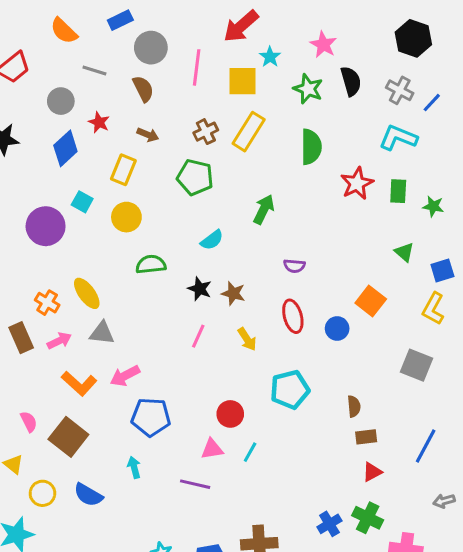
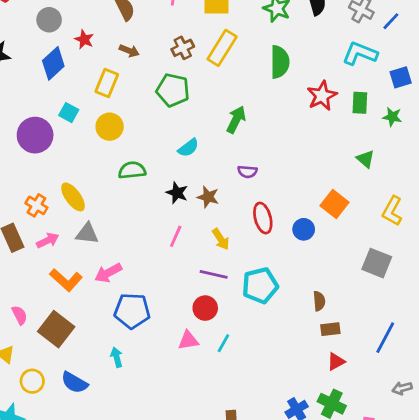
purple semicircle: (294, 266) -> (247, 172), moved
blue square: (442, 270) -> (401, 77), moved
purple line: (195, 484) -> (214, 274), moved

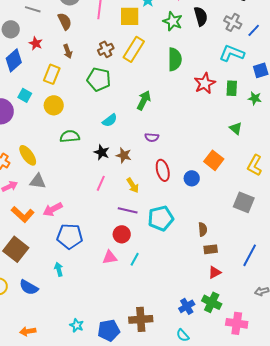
brown arrow: (129, 51) -> (68, 51), turned 48

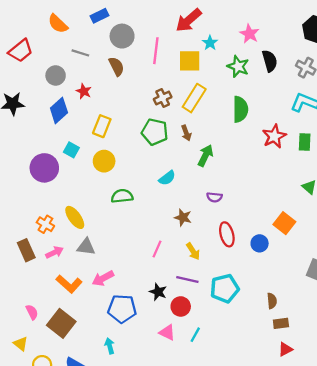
brown arrow: (68, 51) -> (186, 133), moved
black star: (102, 152) -> (158, 292), moved
pink triangle: (110, 257) -> (167, 332), turned 35

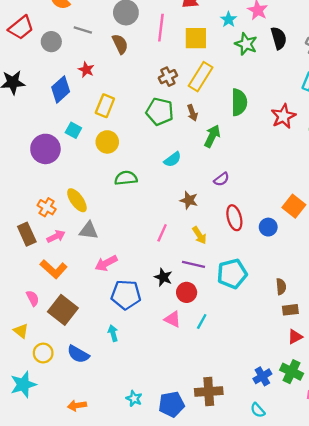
cyan star: (210, 43) -> (229, 19), moved
gray circle: (56, 75) -> (51, 42), moved
green semicircle: (240, 109) -> (239, 102), moved
purple semicircle: (214, 197) -> (222, 179), turned -42
orange L-shape: (69, 284) -> (54, 269), moved

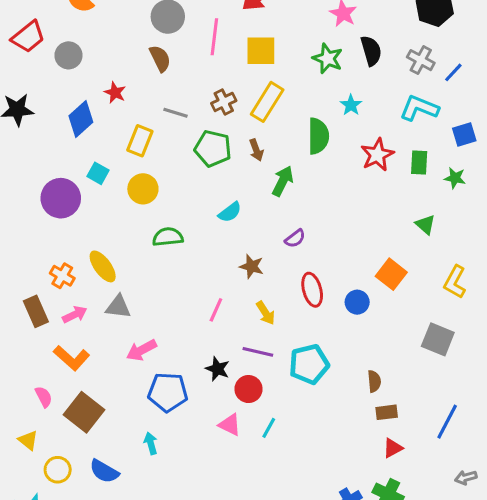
cyan star: (229, 19) -> (351, 105), moved
gray line: (83, 30) -> (176, 113), moved

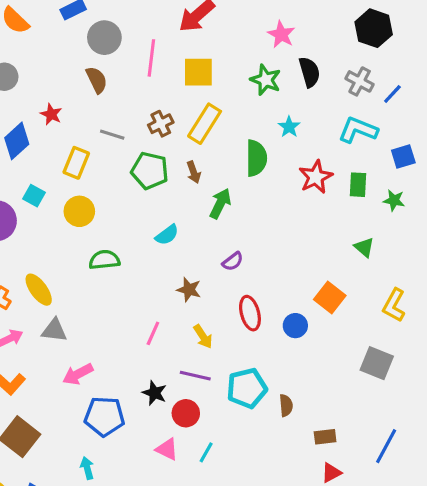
brown semicircle: (374, 381) -> (286, 405), moved

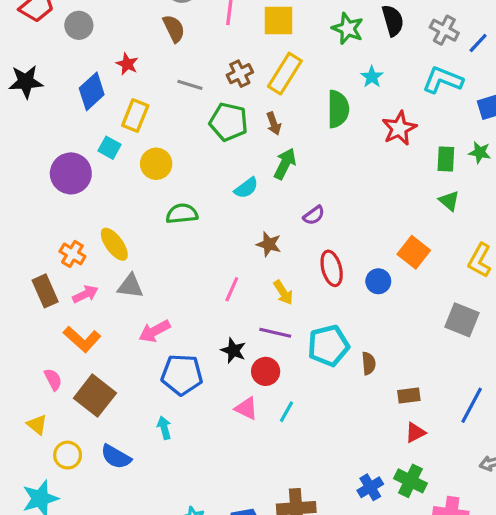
yellow rectangle: (76, 163) -> (135, 115), moved
green rectangle: (358, 185) -> (446, 159), moved
green arrow: (220, 204) -> (285, 164), moved

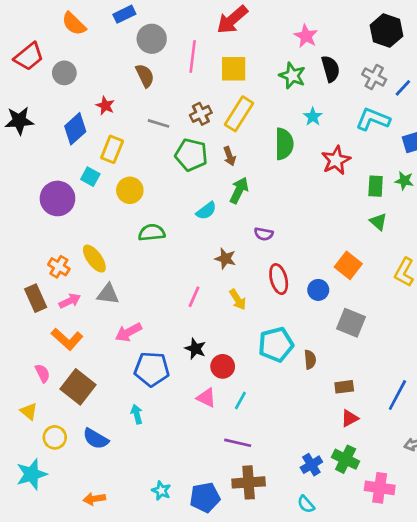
purple semicircle: (314, 215) -> (264, 234), turned 48
gray square: (462, 320) -> (351, 323), moved
purple line: (275, 333) -> (238, 443), moved

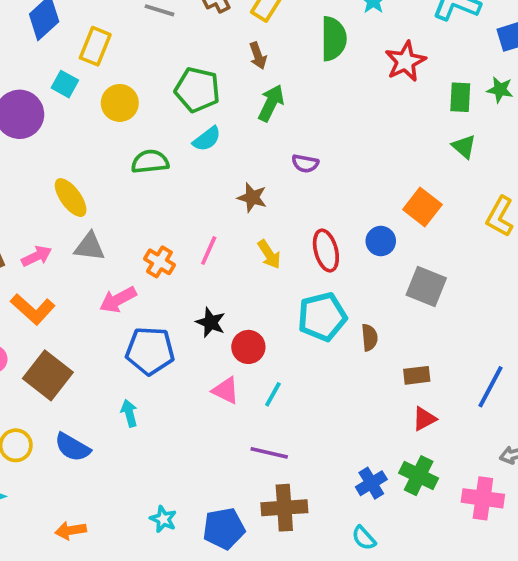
green pentagon: (191, 155) -> (197, 90), moved
cyan semicircle: (206, 211) -> (207, 139), moved
orange cross: (59, 267) -> (159, 262), moved
red ellipse: (279, 279) -> (326, 251), moved
pink cross: (380, 488) -> (483, 498), moved

